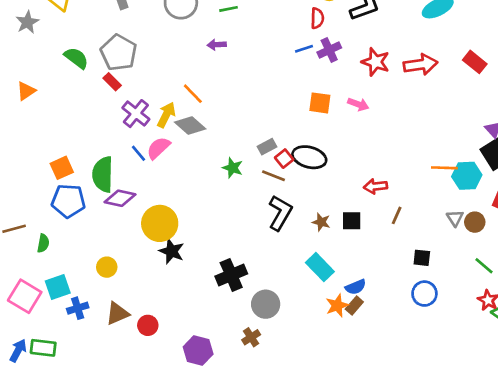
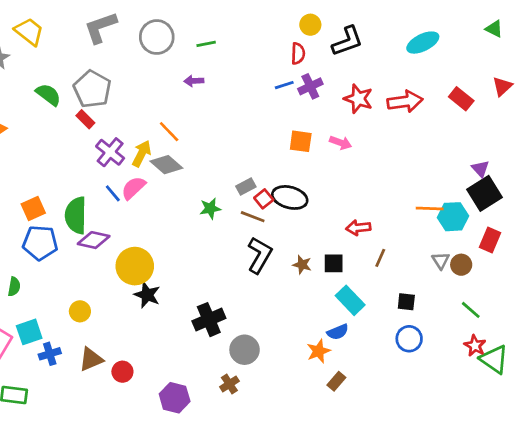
green star: (233, 168) -> (210, 208), turned -30
cyan rectangle: (320, 267) -> (350, 300), moved
brown rectangle: (354, 305) -> (336, 381), moved

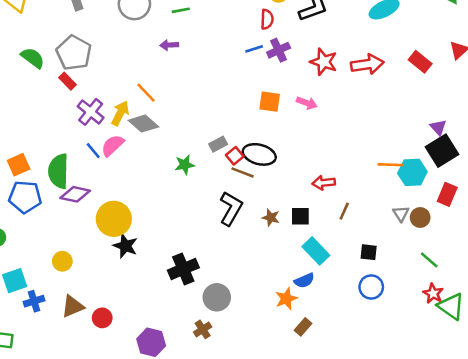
brown line: (253, 217) -> (243, 172), moved

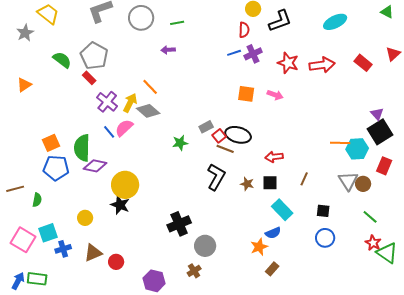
red arrow: (324, 183) -> (274, 157), moved
gray triangle: (401, 214) -> (348, 181), size x1.5
black star: (125, 246) -> (120, 205), moved

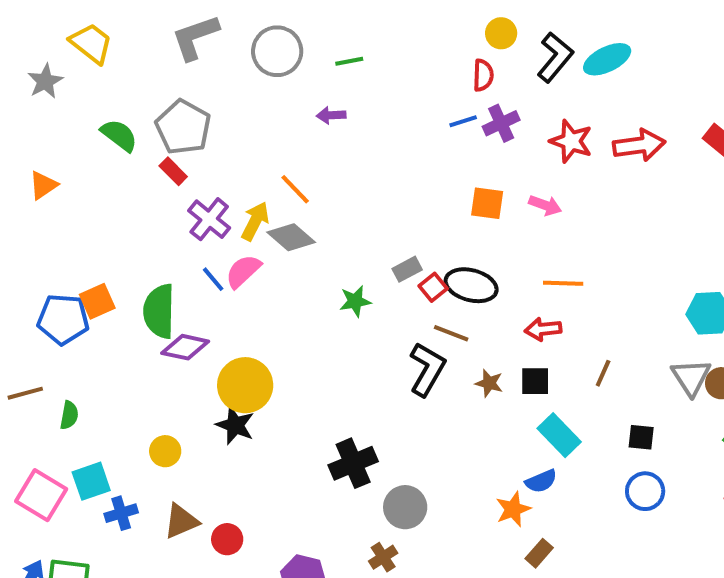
black L-shape: (280, 21) -> (555, 57), turned -30
cyan ellipse: (335, 22) -> (607, 59), moved
orange line: (340, 143) -> (563, 283), moved
brown line: (225, 149) -> (451, 333), moved
blue pentagon: (56, 168) -> (63, 319), moved

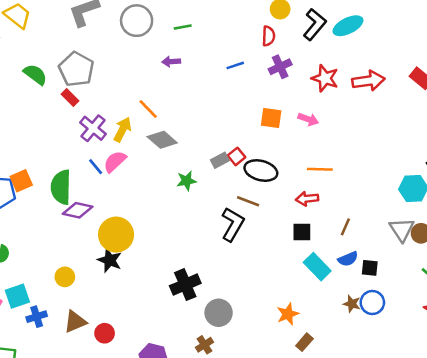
blue line: (463, 121) -> (235, 65), moved
gray diamond: (291, 237) -> (162, 140), moved
red square: (433, 287) -> (237, 156), moved
brown star: (489, 383) -> (352, 304), moved
blue semicircle: (541, 481) -> (348, 259), moved

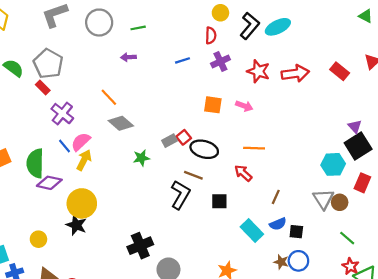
yellow arrow: (122, 130) -> (84, 160), moved
red arrow: (307, 199) -> (243, 173), turned 48
black square: (302, 232) -> (219, 201), moved

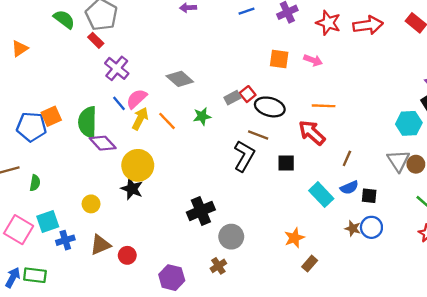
orange line: (109, 97) -> (167, 121), moved
red arrow: (243, 173) -> (312, 133), size x1.4
purple diamond: (49, 183) -> (103, 143), turned 35

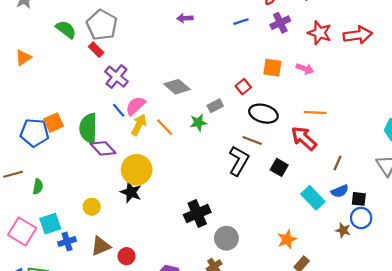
red square: (248, 94) -> (243, 87), moved
gray rectangle: (232, 98) -> (215, 106), moved
black square: (286, 163) -> (279, 167), turned 30
blue circle: (371, 227) -> (361, 218), moved

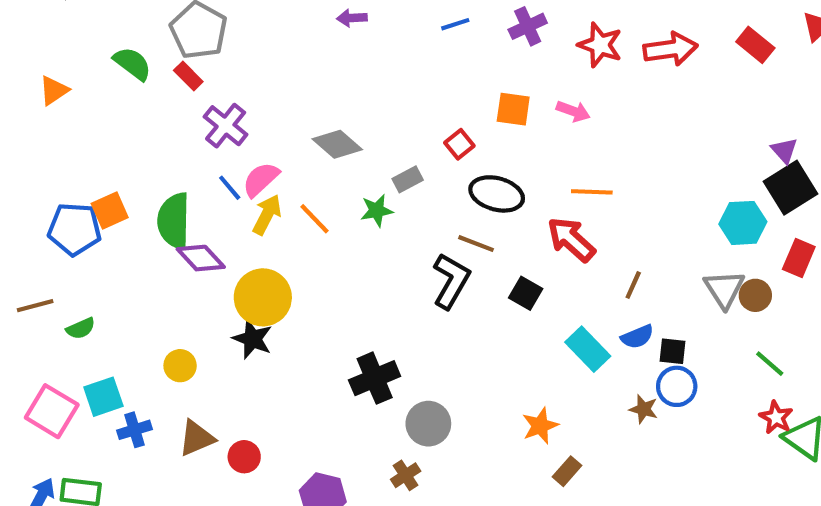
green semicircle: (66, 29) -> (132, 64), moved
green semicircle: (38, 187) -> (81, 328), turned 56

